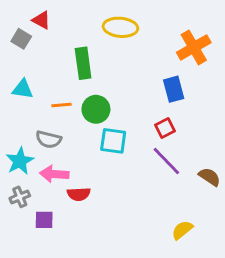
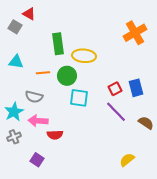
yellow ellipse: (120, 27) -> (84, 56), moved
blue rectangle: (174, 89) -> (136, 88), moved
purple square: (44, 220) -> (37, 160), moved, turned 32

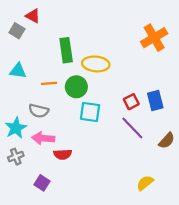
brown semicircle: (146, 123) -> (167, 141), turned 98

